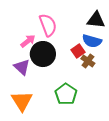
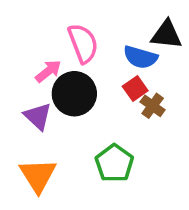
blue semicircle: (92, 41) -> (140, 57), moved

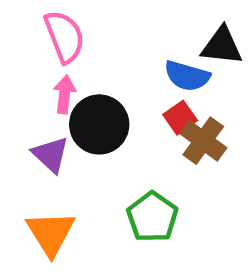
pink semicircle: (83, 43) -> (65, 37), moved
pink arrow: (48, 71) -> (65, 94), turned -44
brown cross: (153, 106) -> (203, 141), size x1.4

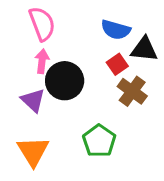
black triangle: (222, 46) -> (144, 49), moved
blue semicircle: (187, 76) -> (116, 30), moved
red square: (180, 118) -> (117, 64), moved

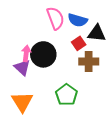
pink semicircle: (42, 24) -> (55, 18), moved
pink arrow: (42, 61) -> (26, 53), moved
brown cross: (132, 91) -> (89, 62), turned -36

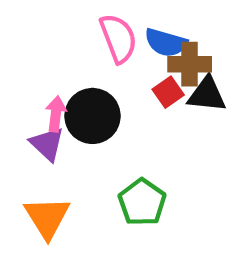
black triangle: (97, 33) -> (207, 94), moved
brown cross: (89, 62) -> (190, 64), moved

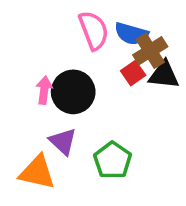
brown cross: (190, 64) -> (150, 51), turned -32
purple triangle: (47, 144) -> (63, 142), moved
orange triangle: (47, 217) -> (37, 172), turned -45

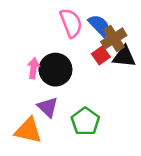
blue semicircle: (131, 34) -> (100, 26), turned -150

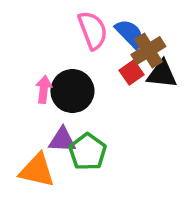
purple triangle: (48, 107) -> (62, 140), turned -40
green pentagon: (85, 121) -> (88, 152), moved

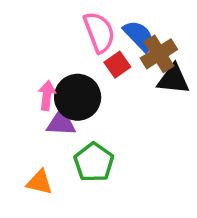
red square: (132, 72) -> (117, 65), moved
purple triangle: (62, 140) -> (61, 123), moved
orange triangle: (37, 170) -> (40, 182), size x0.7

